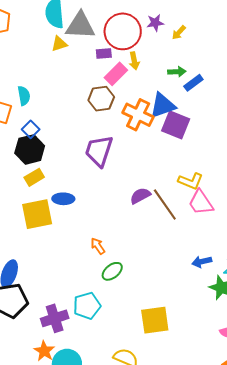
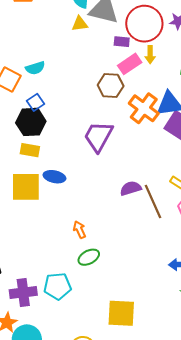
cyan semicircle: (24, 96) -> (35, 68), turned 72
yellow rectangle: (34, 177) -> (30, 150), turned 30

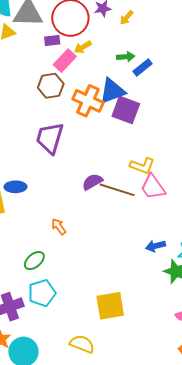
yellow arrow: (150, 55) -> (83, 47), turned 72
brown line: (153, 201) -> (117, 190), turned -36
orange arrow: (79, 230) -> (59, 227), moved
green ellipse: (89, 257) -> (34, 261), moved

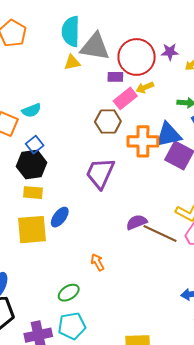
orange cross: (88, 101) -> (143, 141), turned -32
blue ellipse: (16, 187) -> (60, 217), turned -60

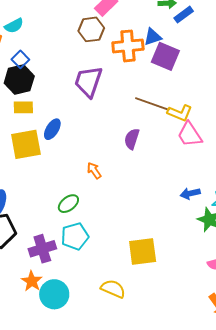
blue triangle: (168, 135) -> (153, 37), size x0.7
purple semicircle: (137, 222) -> (132, 139), moved, turned -45
brown line: (160, 234) -> (152, 104), moved

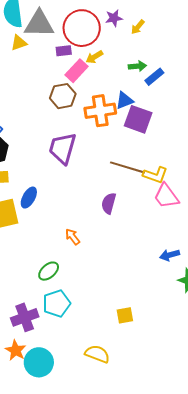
yellow square: (143, 252) -> (125, 315), size x0.6

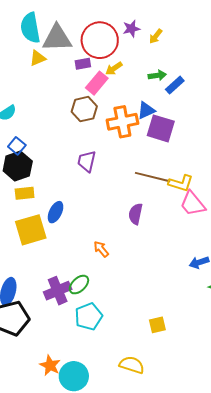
purple trapezoid: (62, 148) -> (87, 161), size x0.7
purple cross: (25, 317) -> (58, 291), moved

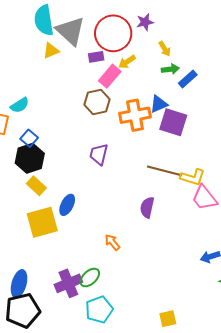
yellow arrow: (156, 36) -> (165, 49), moved, turned -70
gray triangle: (57, 38) -> (70, 31), turned 44
yellow rectangle: (25, 193) -> (36, 186), turned 48

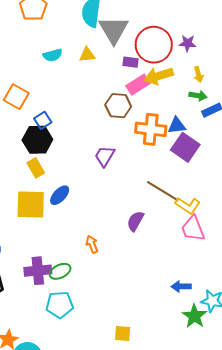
yellow triangle: (51, 51) -> (87, 55), moved
yellow arrow: (127, 62) -> (159, 76), size x1.6
cyan semicircle: (20, 105) -> (53, 55), moved

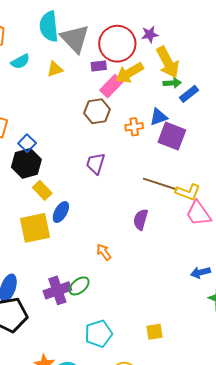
cyan semicircle: (53, 55) -> (20, 61), moved
yellow arrow: (198, 74) -> (168, 62), size x2.0
orange cross: (151, 129) -> (134, 127), size x0.6
yellow rectangle: (36, 168) -> (42, 190), moved
cyan pentagon: (60, 305) -> (98, 334), moved

